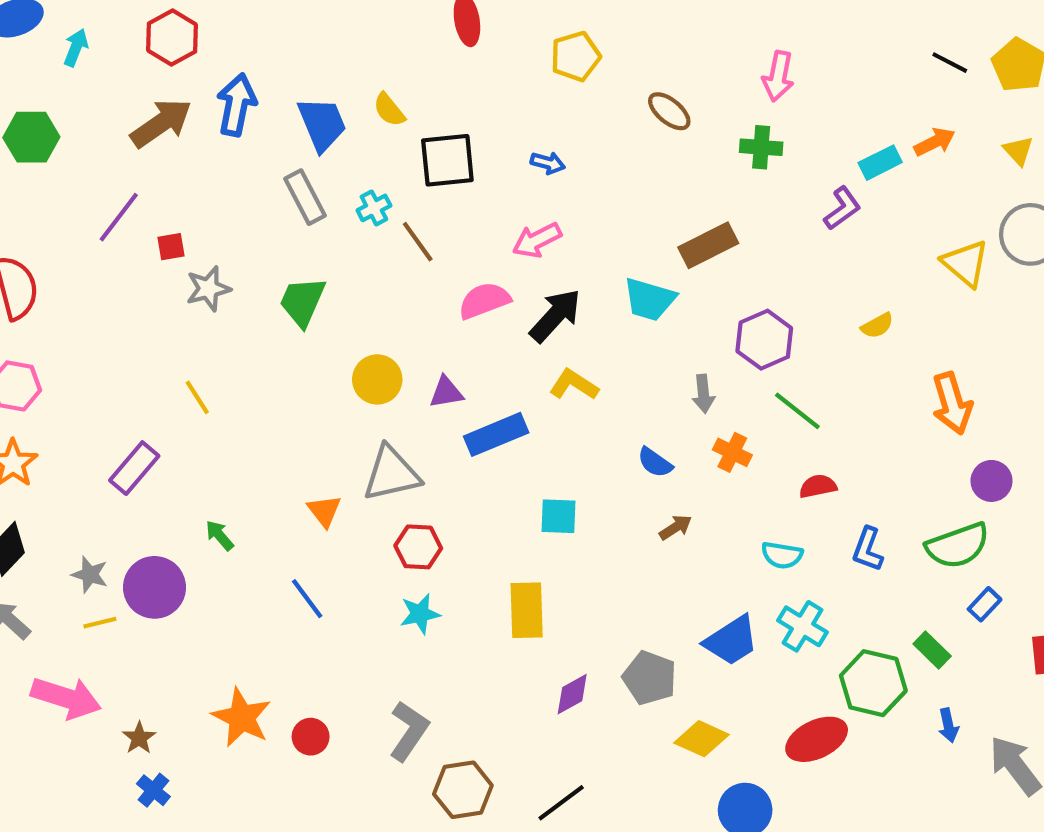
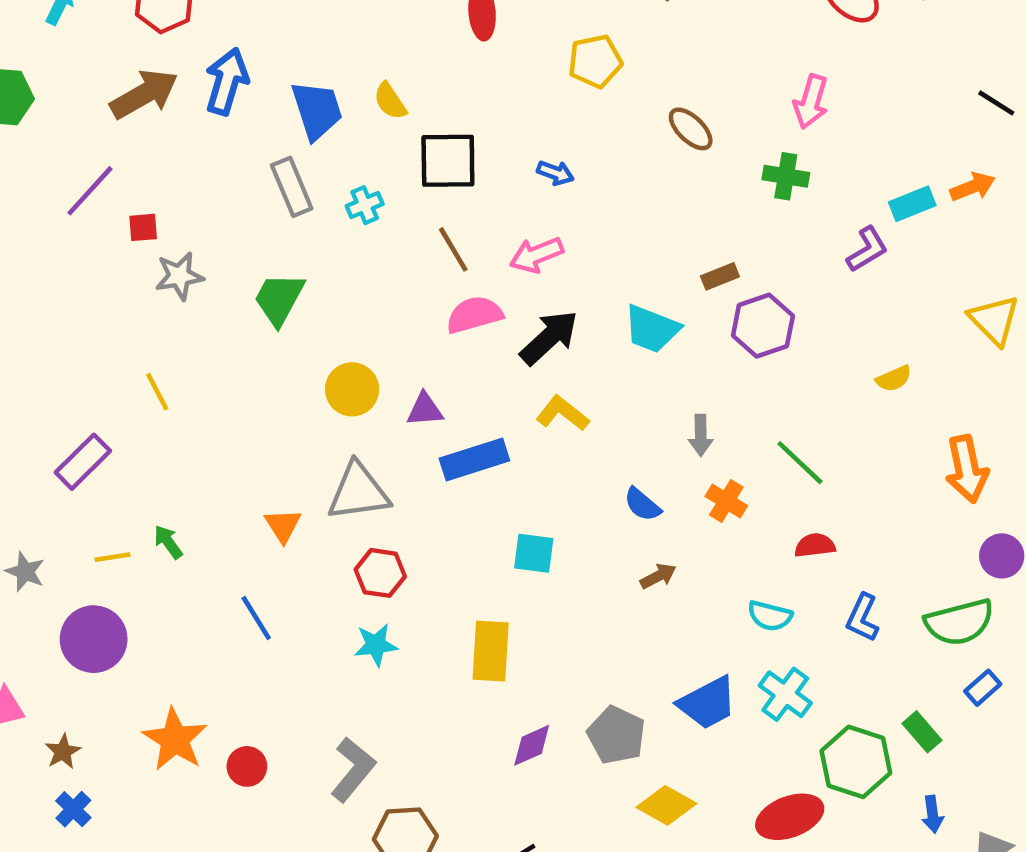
brown line: (418, 242) -> (453, 249), moved
brown rectangle: (708, 245) -> (720, 276), size x0.6
purple hexagon: (764, 340) -> (763, 326), moved
purple circle: (155, 587) -> (94, 639), moved
yellow line: (100, 623) -> (113, 557), moved

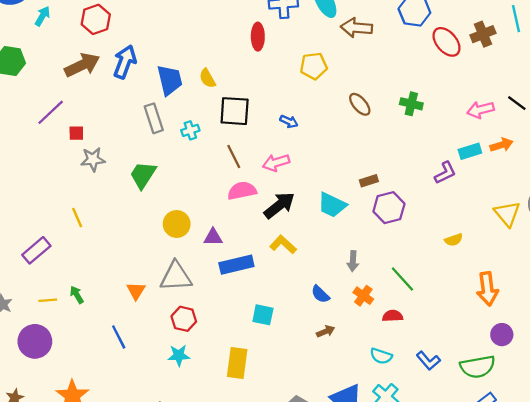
pink arrow: (811, 102) -> (481, 110), moved, turned 55
green cross: (786, 176) -> (411, 104), moved
red semicircle: (815, 545) -> (393, 316), moved
blue L-shape: (862, 618) -> (428, 361), turned -70

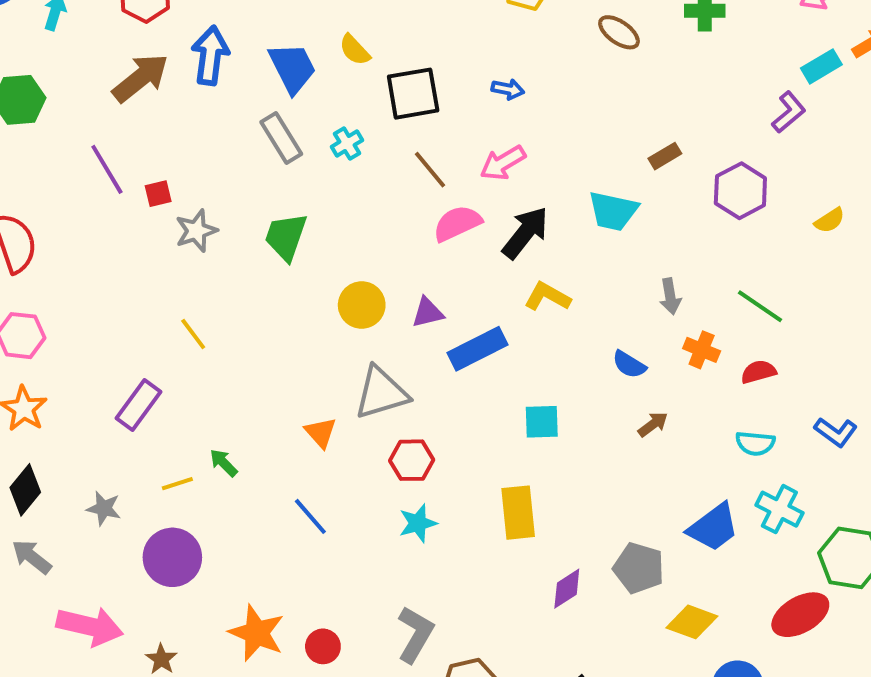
purple line: (51, 112) -> (107, 169), turned -64
purple hexagon: (389, 208) -> (740, 191), moved

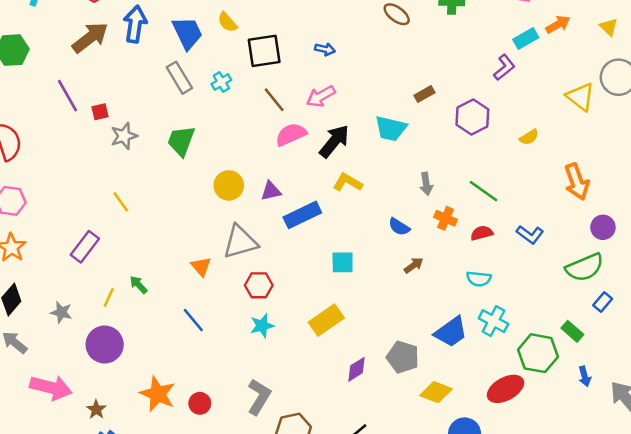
blue L-shape: (836, 432) -> (530, 235), moved
yellow line: (177, 484) -> (109, 297), turned -48
yellow rectangle: (518, 513) -> (326, 320), turned 60

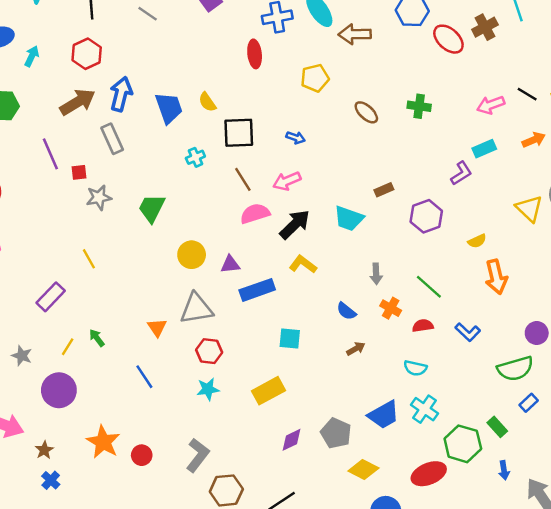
orange arrow: (558, 24) -> (534, 140), moved
gray rectangle: (179, 78) -> (112, 139), moved
orange arrow: (577, 182) -> (496, 277), moved

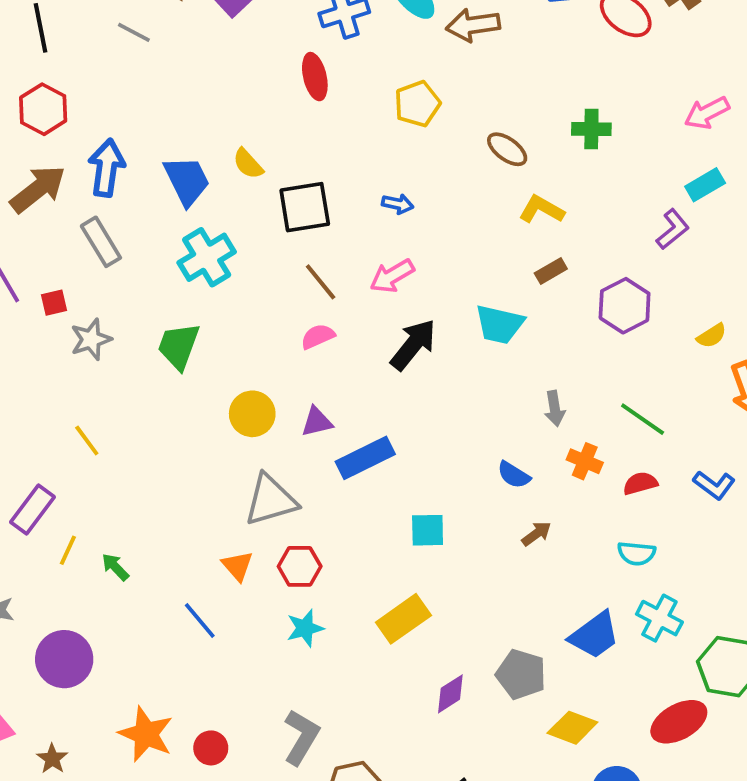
cyan cross: (195, 157) -> (207, 257), moved, size x1.8
pink semicircle: (255, 214) -> (318, 336), moved, size x0.7
yellow L-shape: (303, 264) -> (542, 209), moved
orange triangle: (157, 328) -> (237, 566), moved
yellow line: (68, 347) -> (68, 550), moved

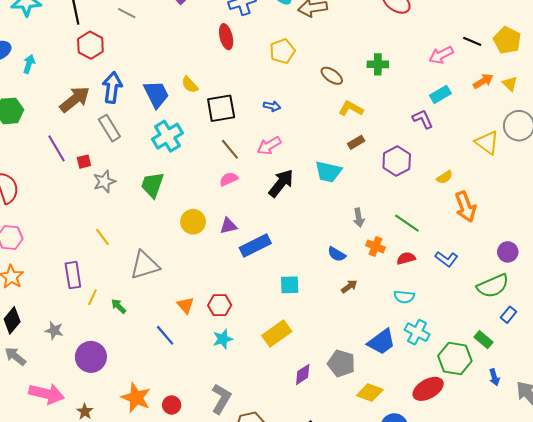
red hexagon: (43, 109) -> (90, 45), moved
purple L-shape: (673, 229) -> (423, 119), turned -75
gray triangle: (271, 500) -> (145, 265), moved
purple rectangle: (33, 510) -> (73, 275), turned -45

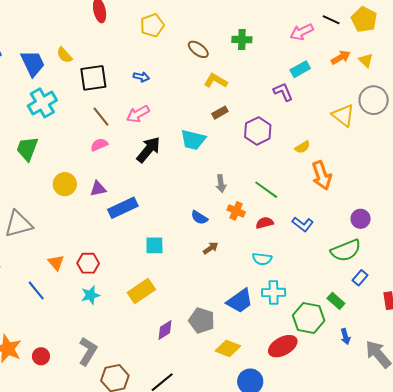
cyan cross: (417, 332) -> (274, 292), turned -30

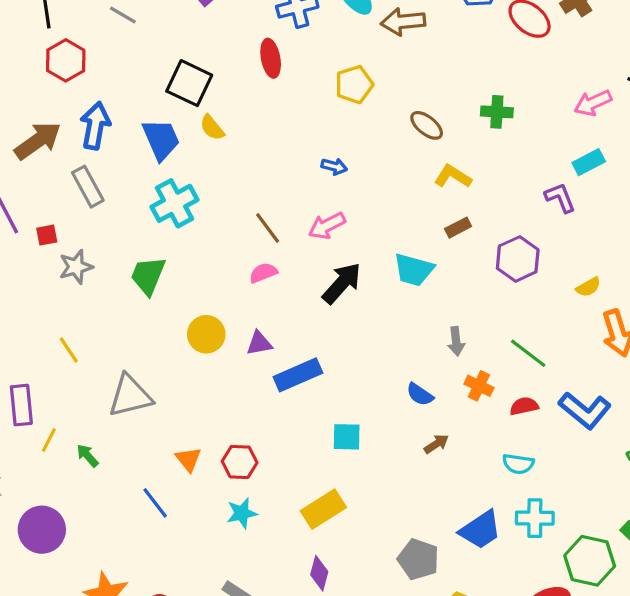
black square: (93, 78) -> (189, 83), moved, turned 32
blue L-shape: (303, 224) -> (585, 410), size x1.5
purple diamond: (165, 330) -> (319, 573), moved, turned -45

